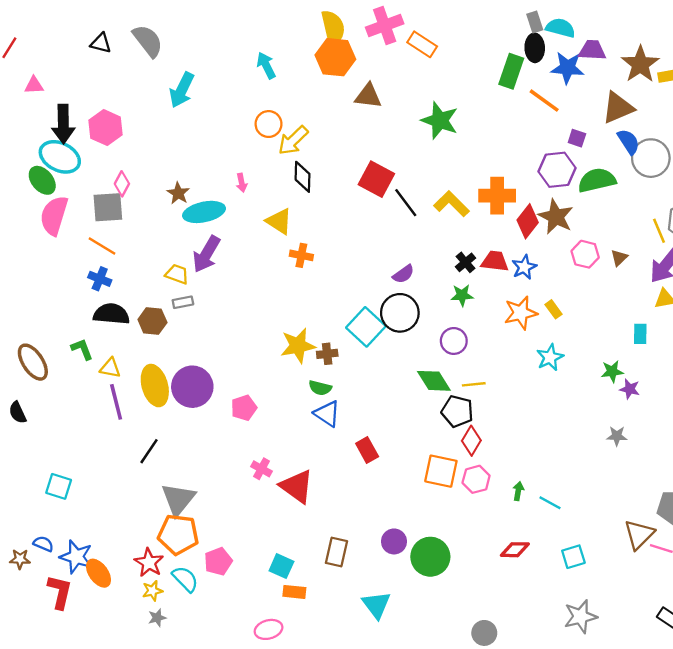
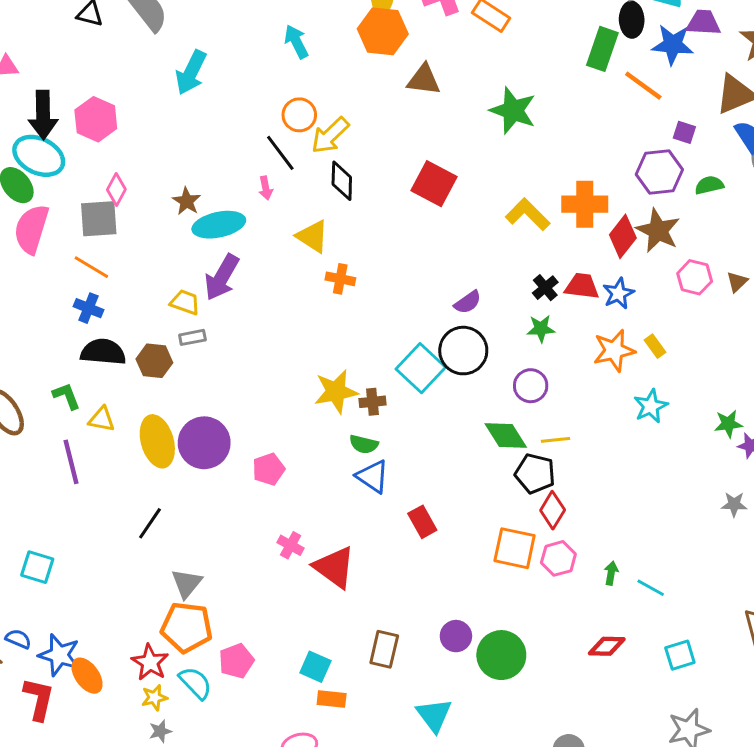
green semicircle: (597, 180) -> (709, 185), size x0.6
black line: (406, 203) -> (280, 153), moved
purple line: (116, 402) -> (71, 462), moved
gray triangle: (178, 499) -> (187, 583), size x0.7

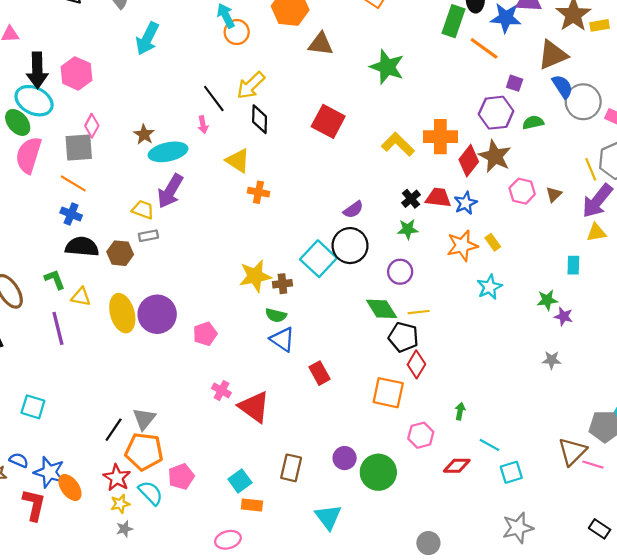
orange circle: (299, 115) -> (237, 32), moved
black line: (150, 523) -> (114, 430), moved
pink hexagon: (558, 558) -> (421, 435), moved
cyan line: (651, 588) -> (489, 445), moved
cyan square: (315, 667) -> (240, 481), turned 30

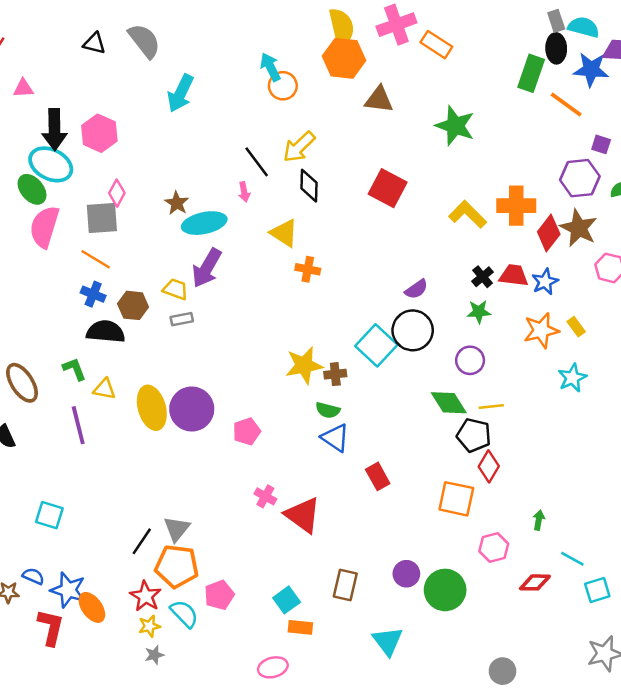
brown hexagon: (120, 253) -> (133, 305), moved

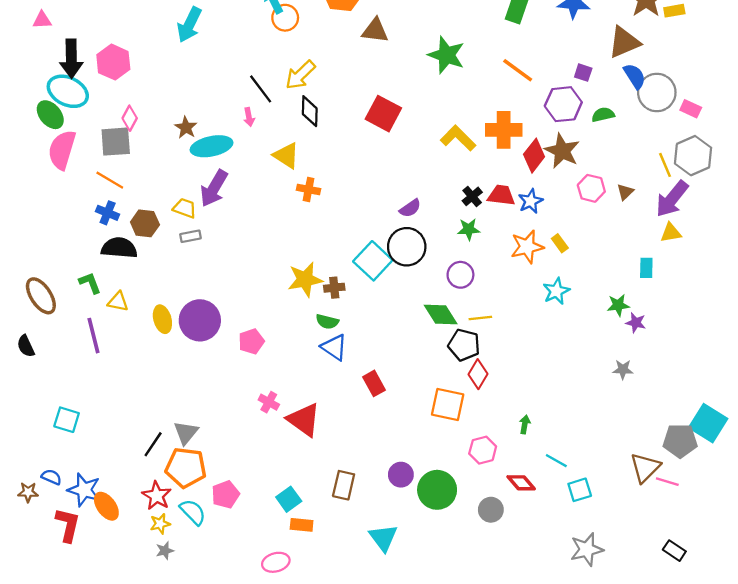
orange line: (566, 104) -> (518, 70), moved
yellow ellipse: (152, 408) -> (162, 319), size x0.7
red diamond: (535, 582) -> (521, 483), turned 48
gray circle: (502, 671) -> (491, 510), moved

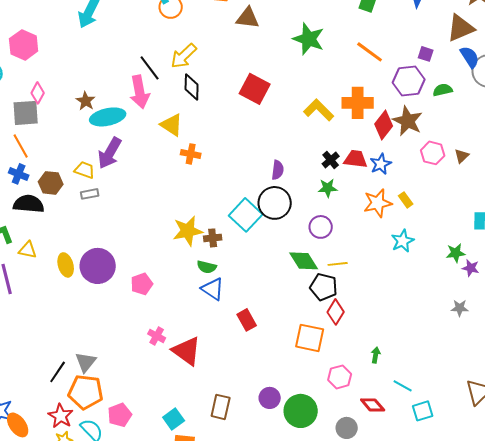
pink arrow: (249, 117) -> (140, 92), size x2.0
orange line: (110, 180) -> (21, 146), turned 30
purple semicircle: (410, 208) -> (278, 170), turned -48

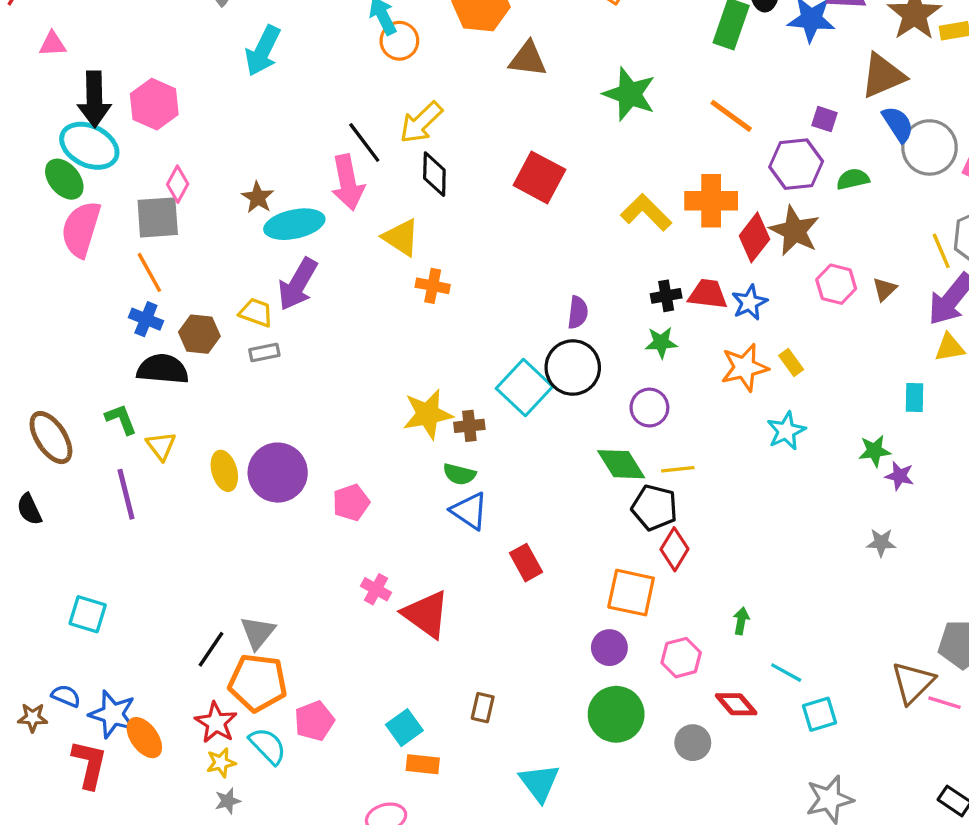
black cross: (331, 160) -> (666, 296), turned 30
yellow triangle: (28, 250) -> (161, 446), turned 42
purple circle: (270, 398) -> (609, 648), moved
brown rectangle: (221, 407) -> (483, 708), size x0.7

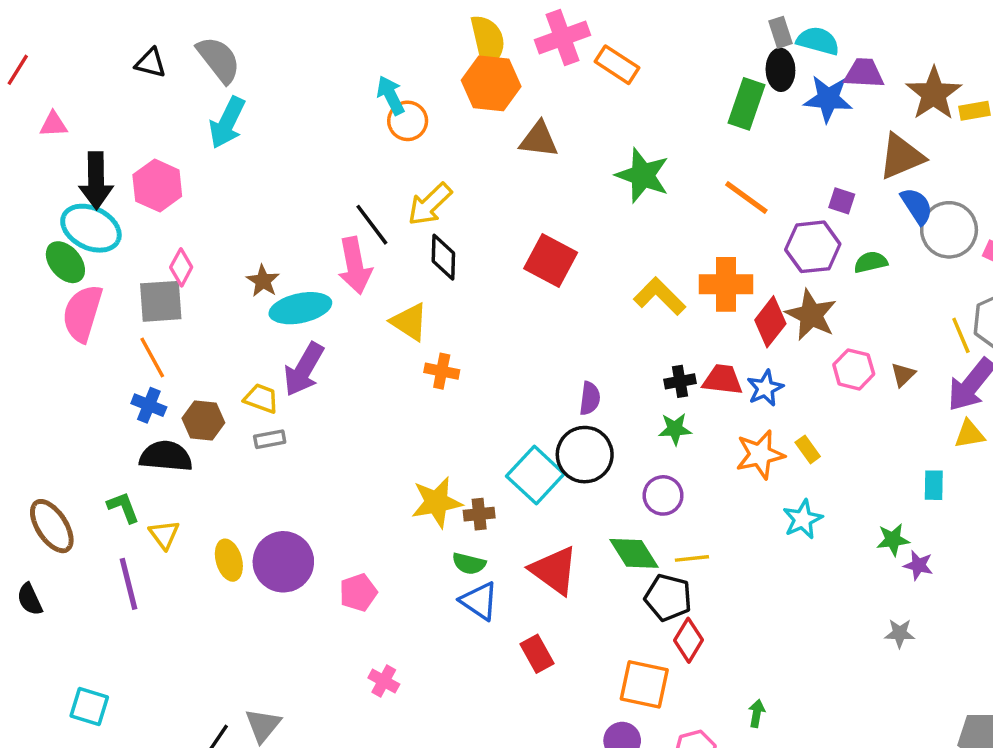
cyan arrow: (263, 51) -> (227, 123), moved
red triangle: (426, 614) -> (554, 570), moved

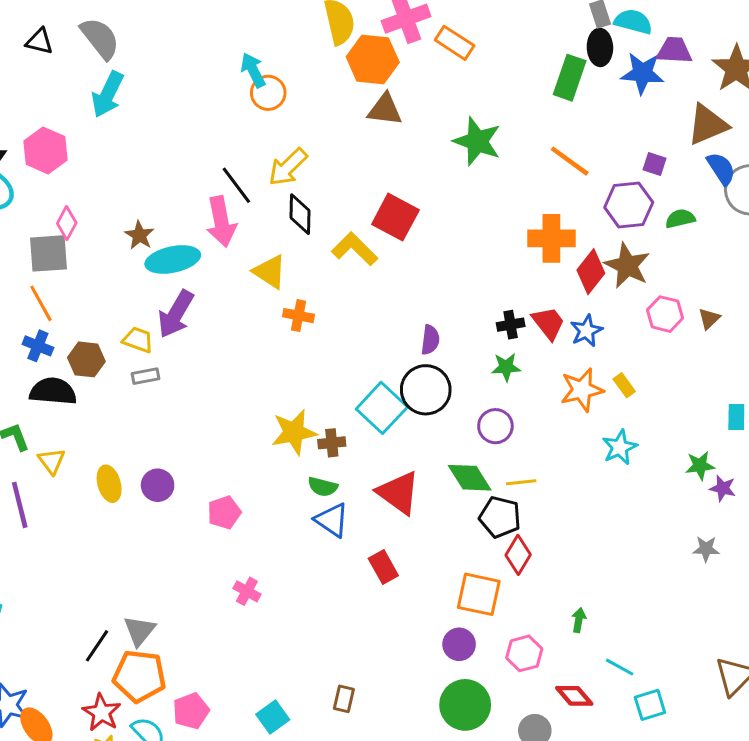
orange hexagon: (491, 83) -> (373, 60), moved
yellow L-shape: (660, 296) -> (355, 249), moved
red trapezoid: (723, 380) -> (548, 323), turned 45
purple circle: (283, 562) -> (158, 485), size x0.6

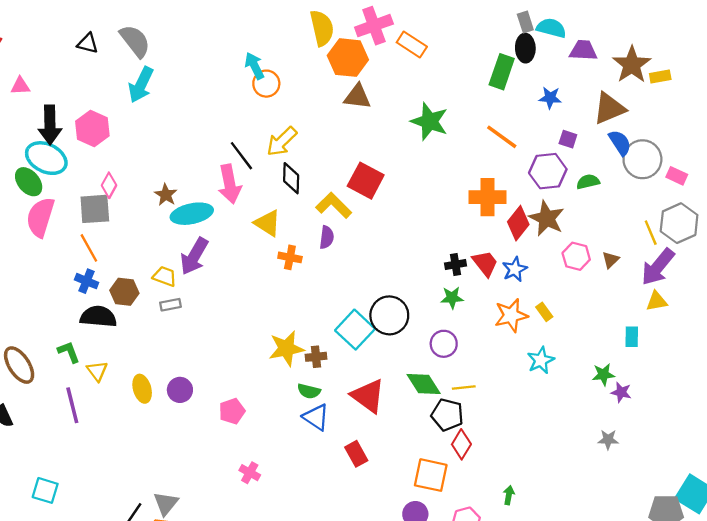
blue star: (642, 73) -> (550, 98), moved, size x0.7
purple semicircle: (430, 340) -> (327, 237), moved

